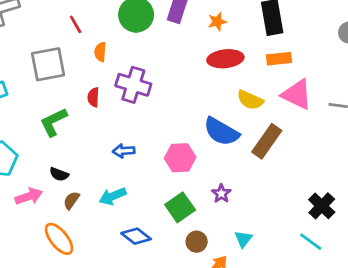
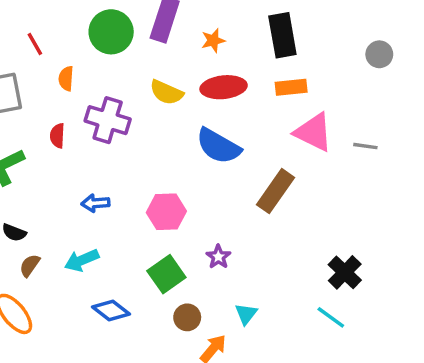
yellow semicircle: (250, 100) -> (166, 92), moved
blue semicircle: (221, 132) -> (218, 146), moved

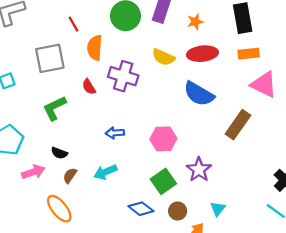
orange semicircle: (66, 79) -> (95, 48), size x1.5
red semicircle: (57, 136) -> (89, 87), turned -35
purple star: (218, 257) -> (199, 170), size x1.5
blue diamond: (111, 310) -> (141, 209), moved

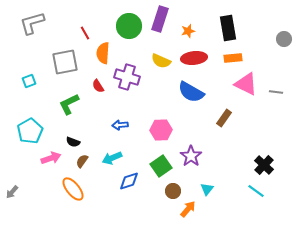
brown rectangle: (238, 125) -> (224, 118), size x0.7
blue diamond: (141, 209) -> (129, 181), moved, turned -55

